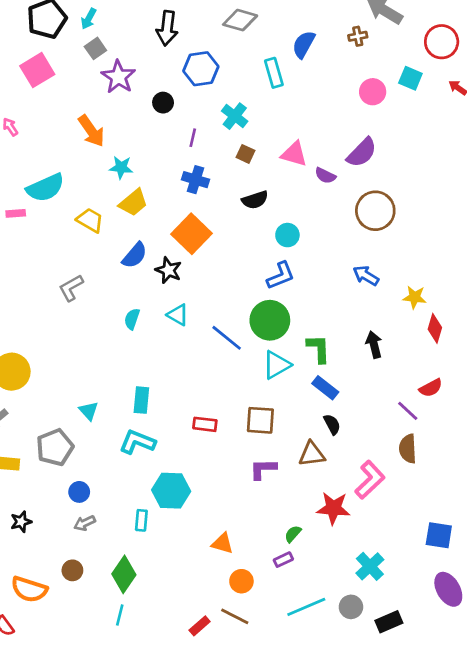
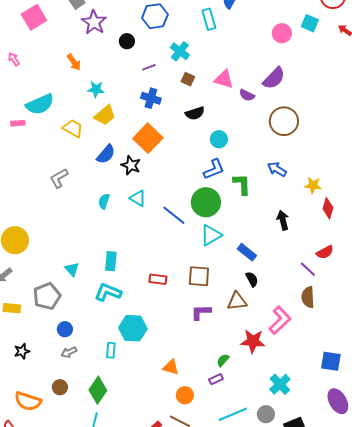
orange arrow: (91, 131) -> (74, 62), size x0.7
purple line: (193, 138) -> (149, 67), turned 56
green L-shape: (319, 349) -> (242, 184), moved

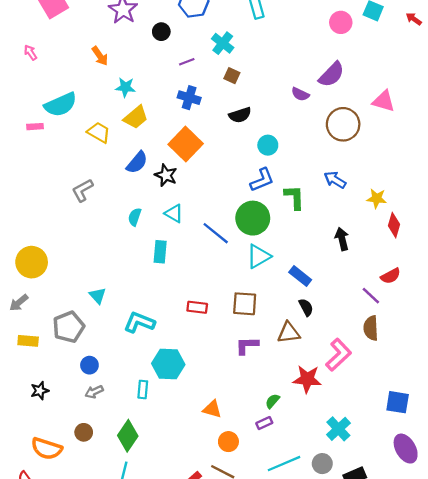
pink triangle: (224, 79) -> (384, 101), moved
cyan rectangle: (111, 261) -> (160, 252), moved

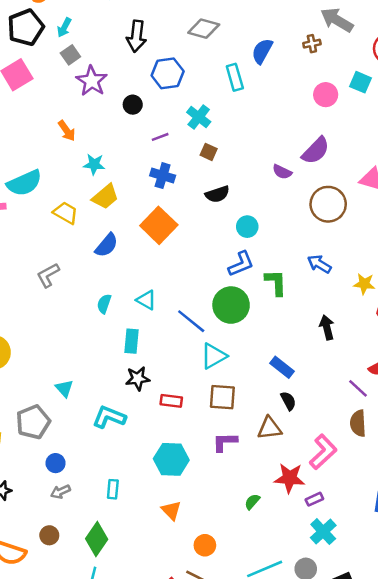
black star: (166, 175) -> (138, 378), moved, turned -30
cyan triangle: (259, 256) -> (214, 356), moved
cyan hexagon: (168, 364) -> (171, 459), moved
orange triangle: (212, 409) -> (171, 510), moved, turned 30
purple rectangle: (264, 423) -> (314, 499), moved

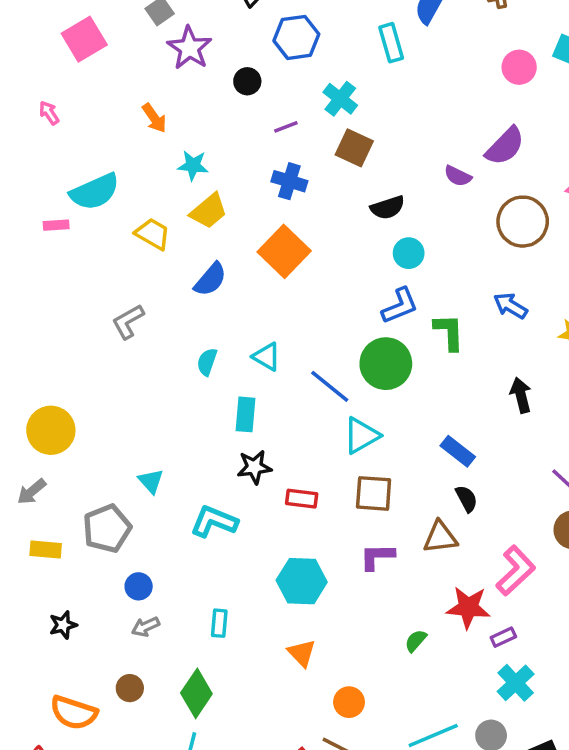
brown square: (209, 152) -> (354, 148), size x1.5
black semicircle: (217, 194) -> (388, 208), moved

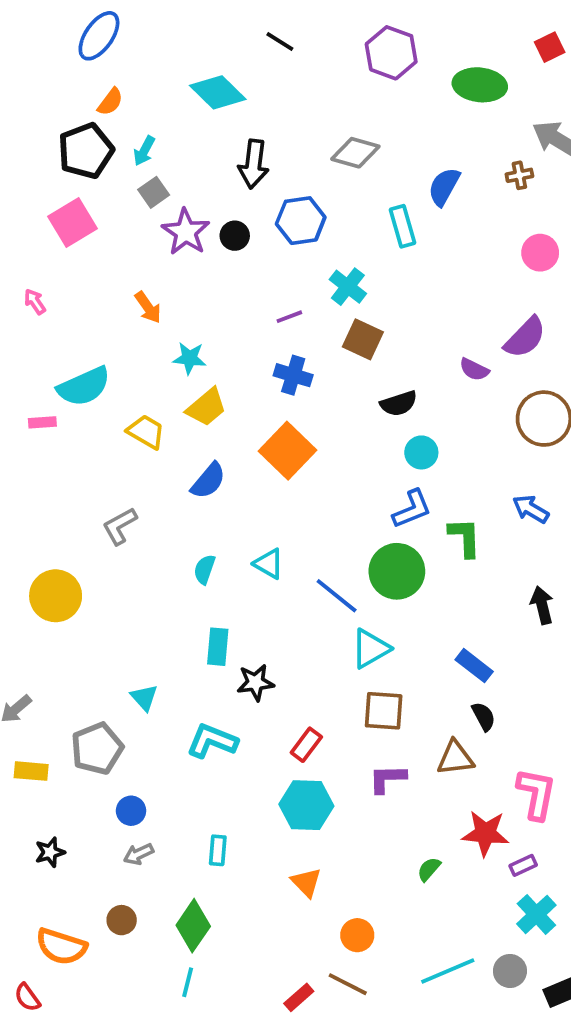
black circle: (247, 81) -> (235, 236), moved
cyan rectangle: (246, 414) -> (218, 647), moved
yellow circle: (51, 430) -> (56, 596), moved
red rectangle: (302, 499) -> (306, 745), moved, turned -60
pink L-shape: (516, 571) -> (536, 794), turned -36

